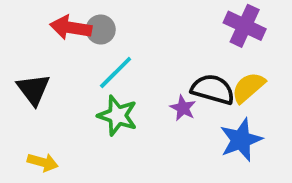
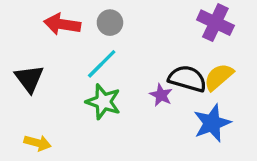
gray circle: (101, 30) -> (110, 23), moved

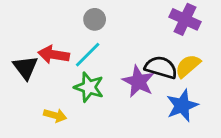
red arrow: (62, 24) -> (54, 55), moved
purple star: (161, 95) -> (138, 81), size x1.6
yellow arrow: (37, 143) -> (55, 115), moved

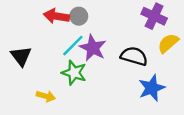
red arrow: (54, 55) -> (56, 16), moved
yellow semicircle: (188, 66) -> (168, 43), moved
purple star: (138, 81) -> (93, 48), moved

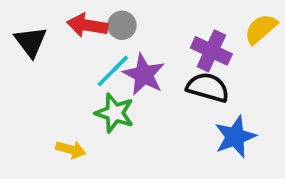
purple cross: (154, 16) -> (211, 51), moved
yellow semicircle: (168, 43) -> (261, 29), moved
black triangle: (21, 56) -> (31, 42), moved

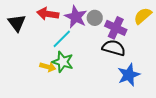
gray circle: (122, 25) -> (95, 18), moved
purple star: (144, 75) -> (76, 17), moved
yellow arrow: (71, 150) -> (48, 67), moved

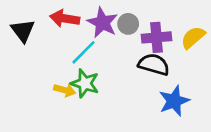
yellow semicircle: (143, 16) -> (193, 37), moved
purple cross: (116, 28) -> (157, 37), turned -30

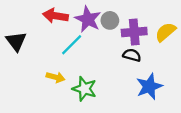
black triangle: (23, 31) -> (16, 41), moved
black semicircle: (154, 64) -> (132, 55), size x0.7
green star: (85, 83) -> (84, 89), moved

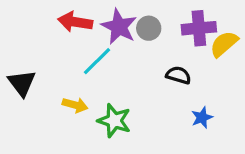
purple cross: (134, 32) -> (199, 28), moved
black triangle: (16, 41) -> (22, 83), moved
blue star: (149, 86) -> (202, 117), size x0.6

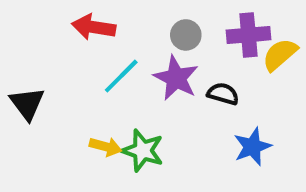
purple star: (119, 27) -> (176, 78), moved
yellow arrow: (75, 105) -> (105, 147), moved
blue star: (202, 117) -> (252, 147), size x1.4

